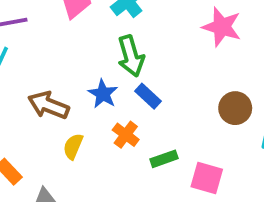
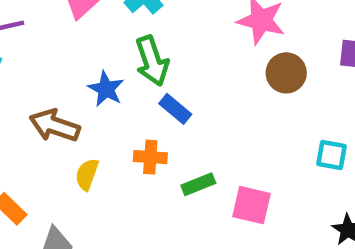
blue star: (103, 94) -> (106, 89), moved
brown circle: (235, 108) -> (286, 73), moved
orange cross: (126, 135) -> (150, 157), turned -30

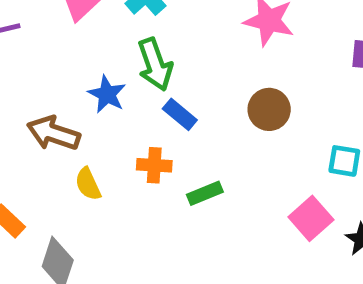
brown circle: (286, 73) -> (269, 109), moved
yellow semicircle: (87, 174) -> (88, 184), turned -44
pink square: (251, 205) -> (311, 218), moved, turned 36

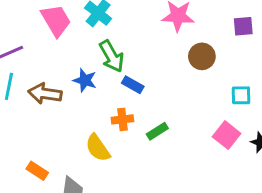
brown circle: (269, 109) -> (202, 56), moved
brown arrow: (53, 133) -> (45, 93), moved
yellow semicircle: (88, 184) -> (98, 148), moved, size x1.4

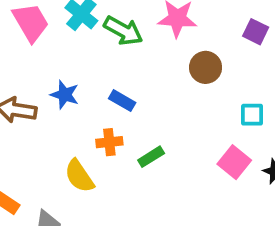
purple square: (243, 26) -> (256, 32), turned 30
green arrow: (112, 56) -> (123, 31), moved, turned -32

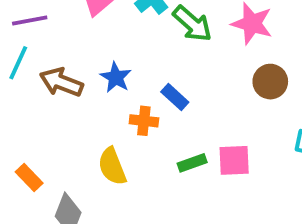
orange cross: (109, 142) -> (144, 121), moved
pink square: (234, 162) -> (234, 160), moved, turned 36

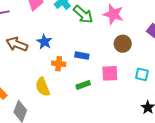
blue rectangle: (175, 97) -> (82, 56), moved, turned -32
pink square: (234, 160) -> (110, 73), moved

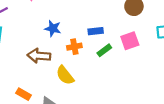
brown arrow: (17, 44) -> (39, 56), moved
green rectangle: (83, 85) -> (104, 50), moved

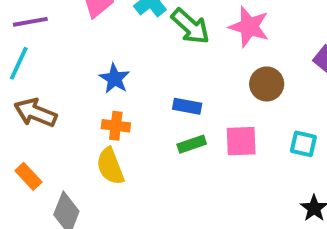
orange cross: (74, 47) -> (116, 126), moved
brown arrow: (39, 56) -> (35, 113), moved

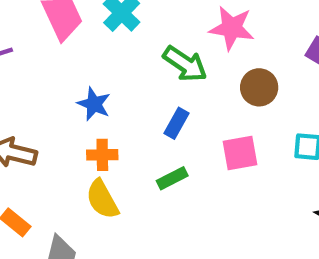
green arrow: (190, 26) -> (185, 64), moved
blue rectangle: (187, 106) -> (176, 123), turned -64
green rectangle: (192, 144) -> (172, 178), moved

